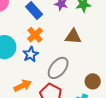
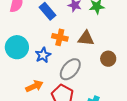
orange cross: (35, 35) -> (60, 37), moved, turned -35
brown circle: (93, 81) -> (108, 59), moved

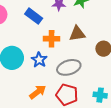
gray ellipse: (70, 69) -> (69, 67), turned 45

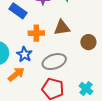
orange arrow: (38, 92) -> (16, 74), moved
cyan cross: (100, 95) -> (86, 89), turned 32

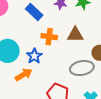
gray ellipse: (54, 62) -> (82, 68), moved

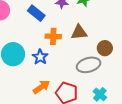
orange arrow: (24, 75) -> (41, 87), moved

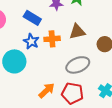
blue star: (40, 57) -> (31, 41), moved
gray ellipse: (89, 65) -> (78, 65), moved

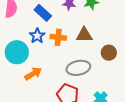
orange arrow: (47, 90) -> (33, 74), moved

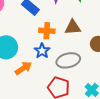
blue star: (37, 36) -> (42, 51), moved

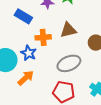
blue star: (42, 51) -> (29, 53), moved

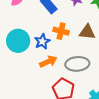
orange arrow: (26, 78) -> (48, 62), moved

